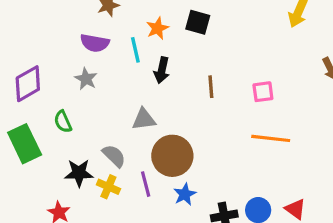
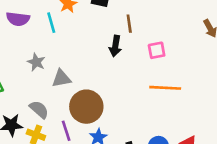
black arrow: (162, 70) -> (115, 46), moved
gray star: (86, 79) -> (36, 62), moved
brown line: (211, 87) -> (129, 24), moved

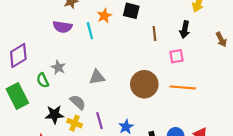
black arrow: (115, 46) -> (185, 30), moved
gray star: (36, 62) -> (58, 67), moved
brown circle: (86, 107) -> (144, 84), moved

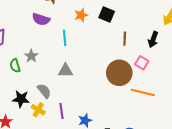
cyan line: (90, 31) -> (65, 38), moved
pink square: (176, 56) -> (142, 63), turned 32
brown circle: (144, 84) -> (119, 73), moved

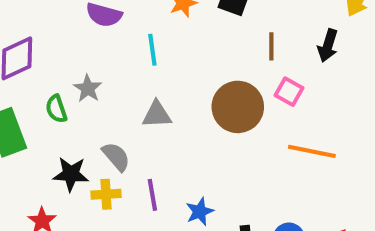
pink square: (142, 63) -> (289, 92), moved
brown circle: (119, 73) -> (238, 107), moved
yellow cross: (38, 110) -> (106, 194), turned -32

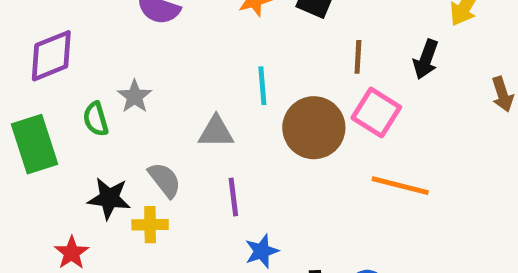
cyan line: (152, 50) -> (262, 86), moved
pink square: (289, 92) -> (376, 112), size x1.4
purple line: (152, 195) -> (233, 197), moved

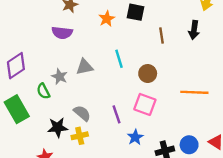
pink square: (376, 112) -> (145, 104), moved
brown circle: (314, 128) -> (148, 74), size x0.6
gray triangle: (216, 132) -> (84, 67), moved

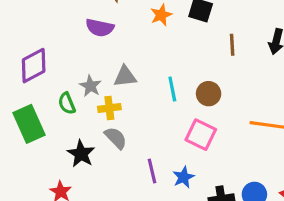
cyan line: (119, 59) -> (172, 89), moved
purple line: (116, 114) -> (152, 171), moved
black star: (58, 127) -> (81, 154), turned 30
yellow cross: (80, 136) -> (109, 108), moved

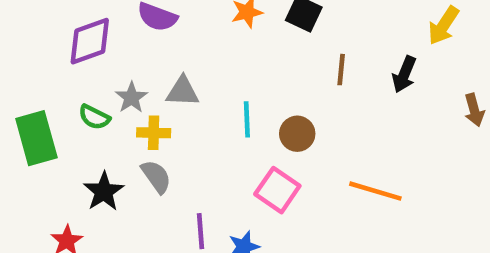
purple diamond: (34, 66) -> (90, 41), moved
green semicircle: (67, 103) -> (94, 117), turned -50

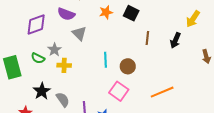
gray triangle: (183, 91) -> (79, 33), moved, turned 42
gray semicircle: (156, 177) -> (63, 100), moved
orange line: (375, 191) -> (162, 92), turned -40

